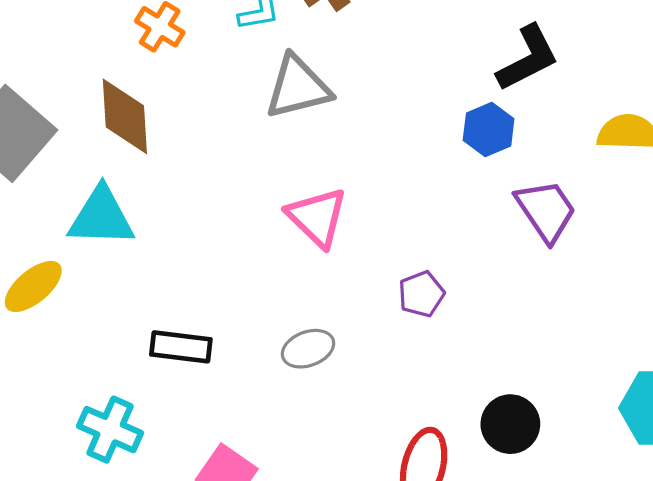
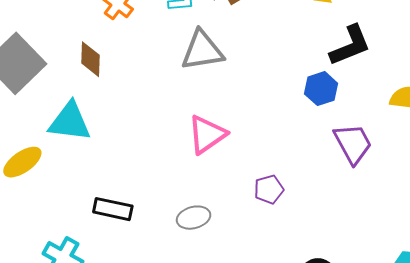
brown diamond: (125, 116) -> (91, 59), size x0.7
pink triangle: (317, 217) -> (207, 134), turned 36

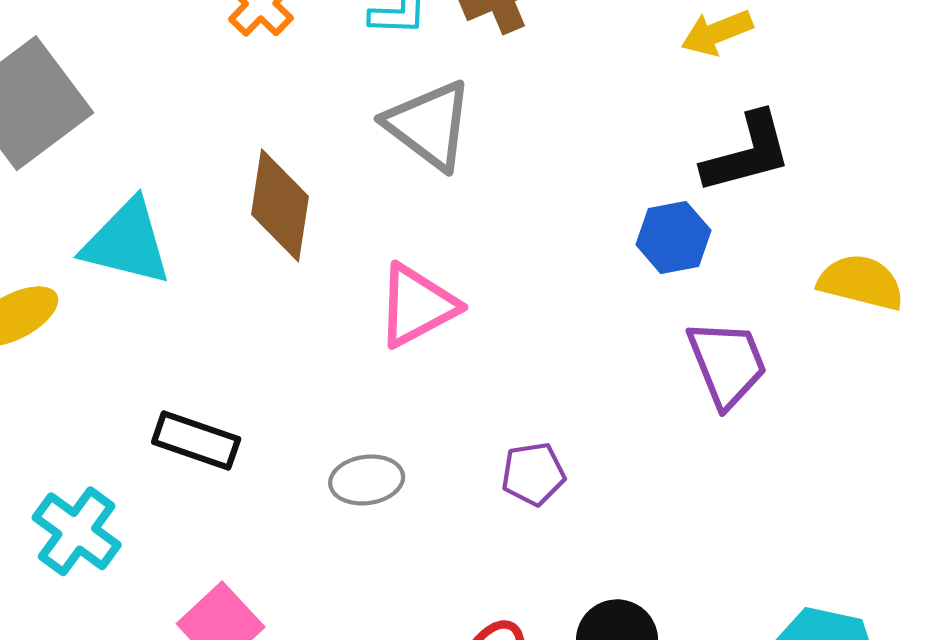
gray triangle: (202, 51) -> (429, 125), turned 39
brown diamond: (91, 59) -> (280, 205), moved, size x1.4
purple pentagon: (269, 189) -> (533, 474), moved

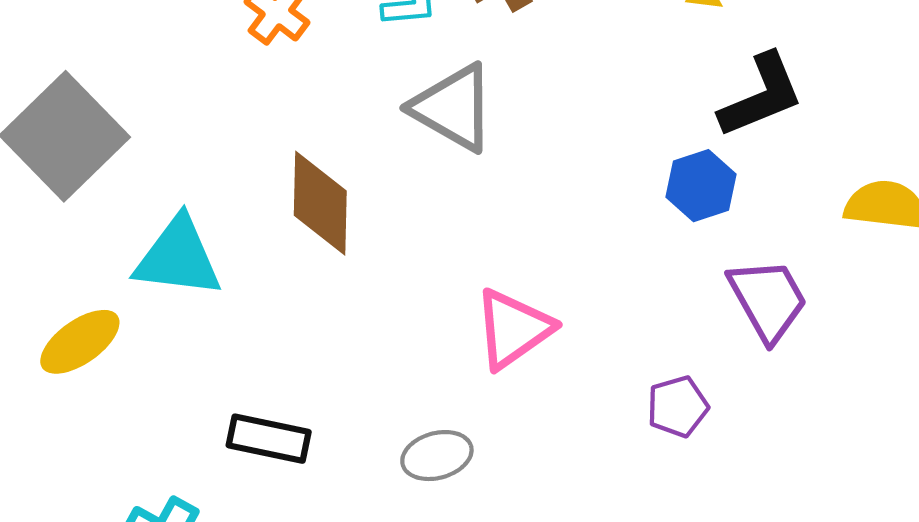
pink triangle: (417, 306) -> (513, 329), moved
purple pentagon: (533, 474) -> (678, 407), moved

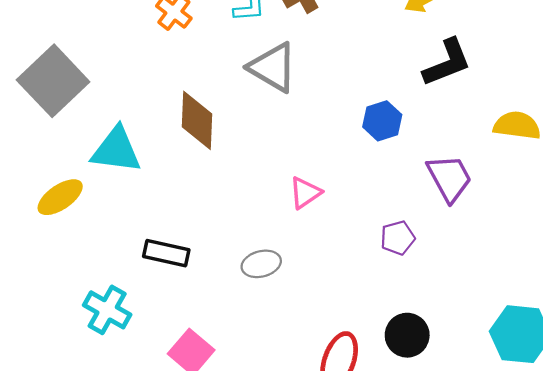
blue hexagon: (701, 186) -> (382, 121), moved
pink triangle: (513, 329) -> (305, 193), size x0.7

